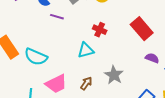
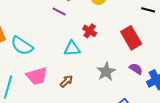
purple line: (57, 17) -> (59, 12), moved
gray star: (114, 75) -> (106, 72), moved

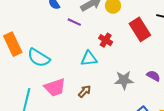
red rectangle: (131, 38) -> (140, 29), moved
gray star: (106, 72) -> (124, 80), turned 30

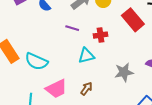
purple line: (74, 22) -> (72, 28), moved
red cross: (106, 40) -> (100, 35), turned -32

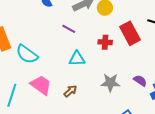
red cross: (100, 35) -> (105, 42), moved
pink trapezoid: (56, 89) -> (41, 85), turned -130

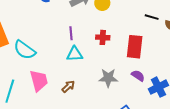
purple line: (69, 29) -> (71, 33), moved, turned 56
red rectangle: (130, 33) -> (135, 47), moved, turned 35
pink trapezoid: (41, 85) -> (39, 81), turned 40

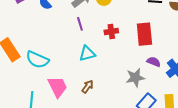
purple line: (71, 33) -> (80, 24), moved
gray star: (108, 78) -> (135, 78), moved

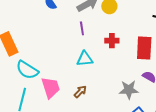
cyan semicircle: (37, 60) -> (27, 70), moved

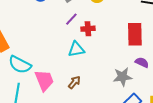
purple line: (82, 28) -> (71, 19), turned 56
red cross: (112, 41) -> (88, 29), moved

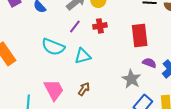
red cross: (88, 29) -> (100, 26), moved
cyan semicircle: (20, 65) -> (53, 47), moved
gray star: (122, 77) -> (131, 79), turned -30

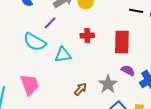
purple line: (75, 26) -> (50, 23), moved
red cross: (100, 26) -> (87, 36), moved
brown arrow: (84, 89) -> (81, 89), moved

